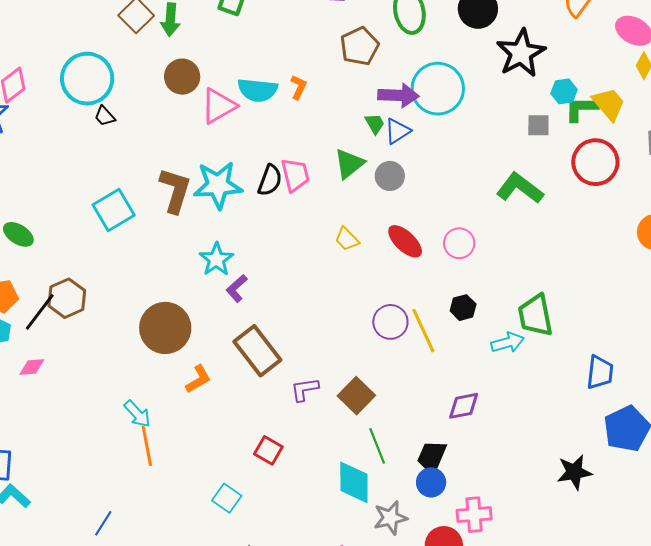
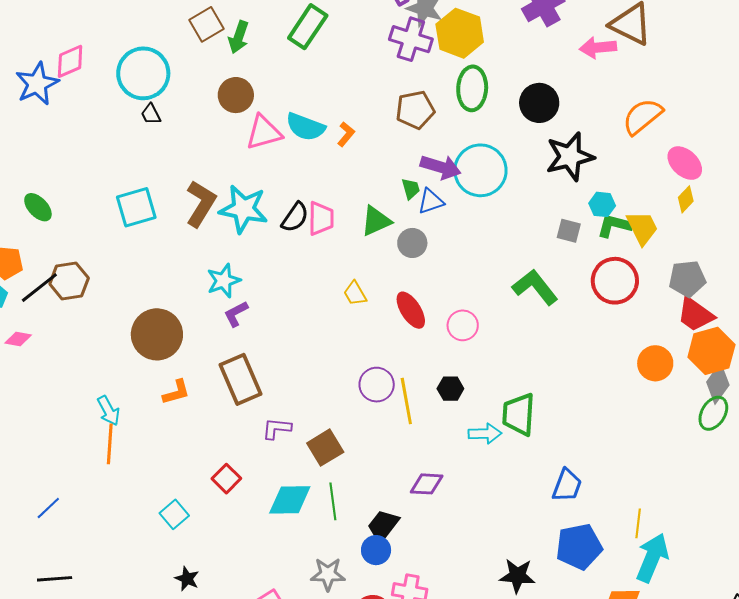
cyan diamond: (354, 482) -> (290, 500), moved, turned 75

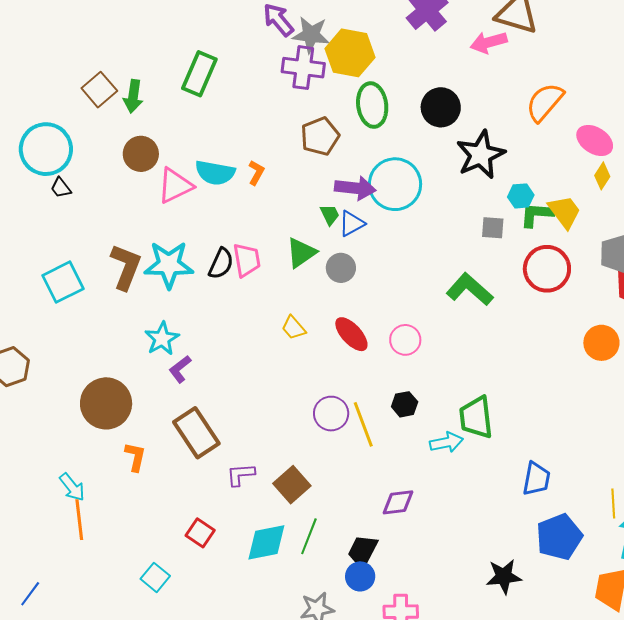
orange L-shape: (176, 392) -> (135, 457), turned -52
green line: (333, 501) -> (309, 536), turned 39

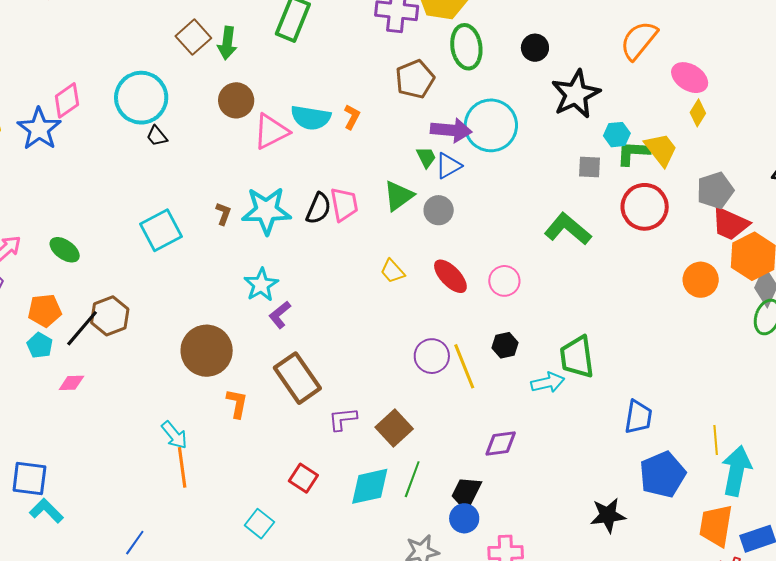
black circle: (441, 107) -> (535, 48), size x0.7
brown L-shape: (126, 267) -> (223, 214), size x0.5

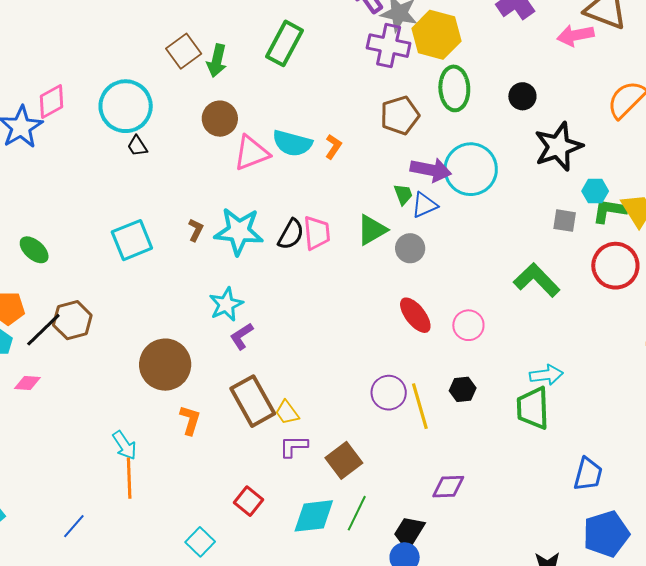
yellow trapezoid: (392, 271) -> (287, 412), moved
cyan arrow: (548, 382) -> (546, 375), moved
blue line: (135, 543) -> (74, 526), moved

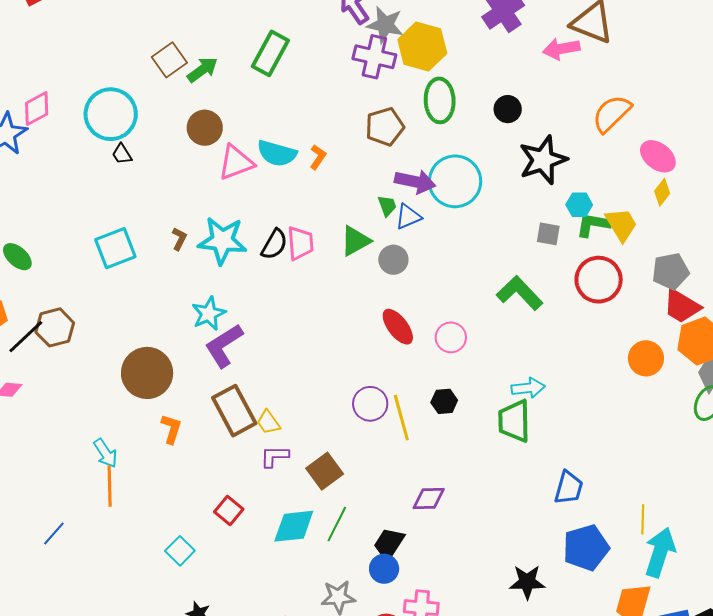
green arrow: (217, 61) -> (202, 70), turned -140
purple L-shape: (242, 336) -> (224, 346), size x1.6

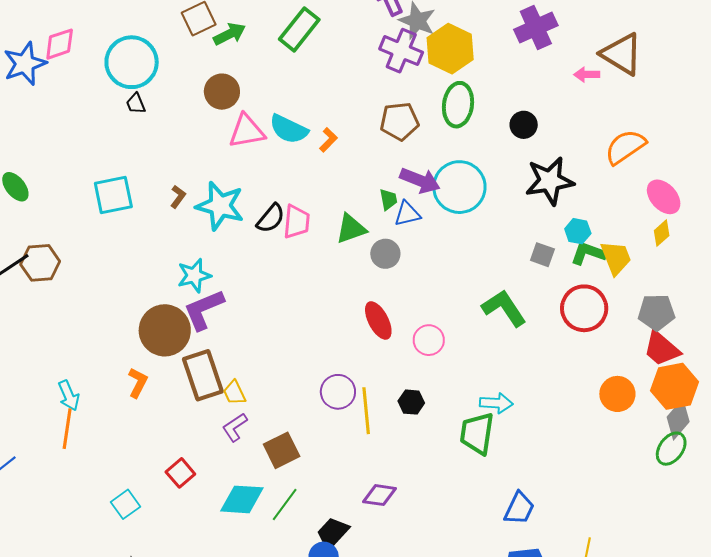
pink arrow: (561, 49) -> (587, 75), size x0.7
brown circle: (147, 373) -> (165, 330), moved
purple L-shape: (274, 456) -> (235, 427), turned -44

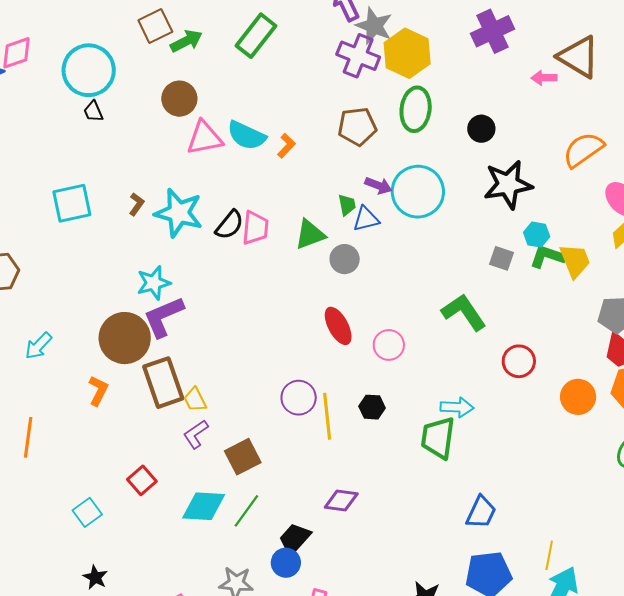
purple arrow: (420, 180) -> (378, 185), size x0.7
red circle: (584, 308) -> (519, 361), moved, size x0.7
cyan arrow: (69, 395) -> (38, 346), moved, turned 68

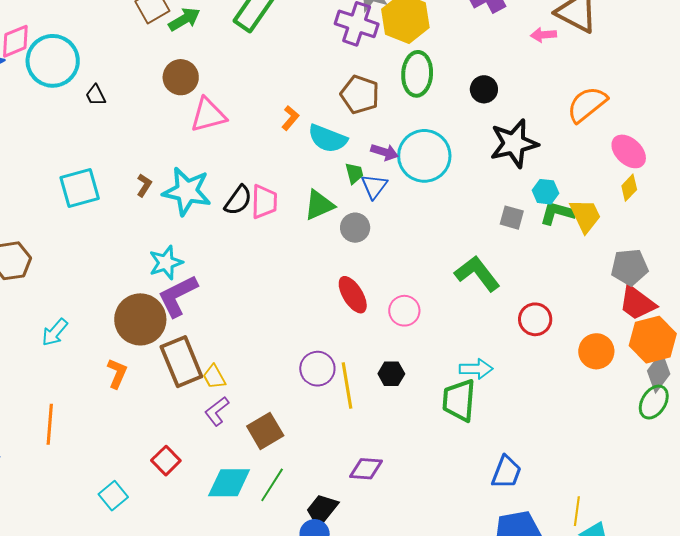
cyan circle: (89, 70) -> (53, 61), moved
brown pentagon: (357, 126) -> (360, 94), turned 30
cyan semicircle: (246, 135) -> (328, 139), moved
blue triangle: (366, 219) -> (374, 186), turned -36

